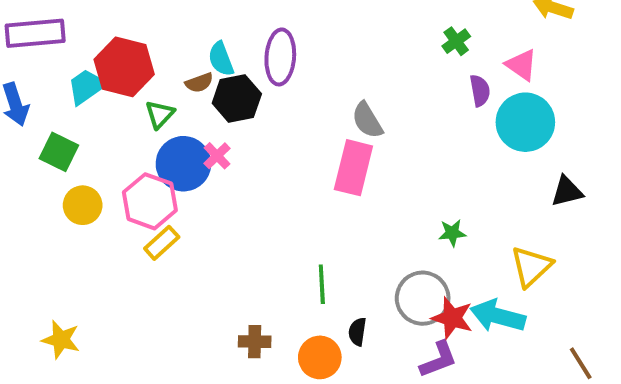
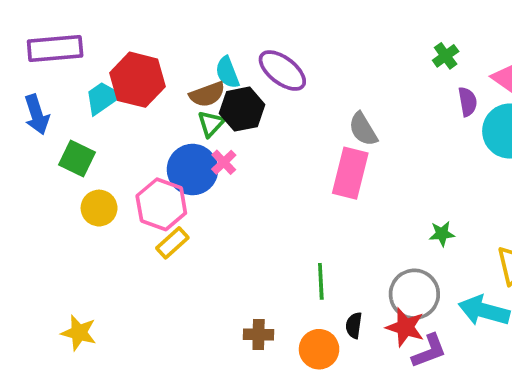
purple ellipse: (280, 57) -> (282, 71), turned -57
brown semicircle: (199, 83) -> (207, 94), size x1.4
green triangle: (160, 114) -> (211, 124), moved
red star: (452, 318) -> (405, 327), moved

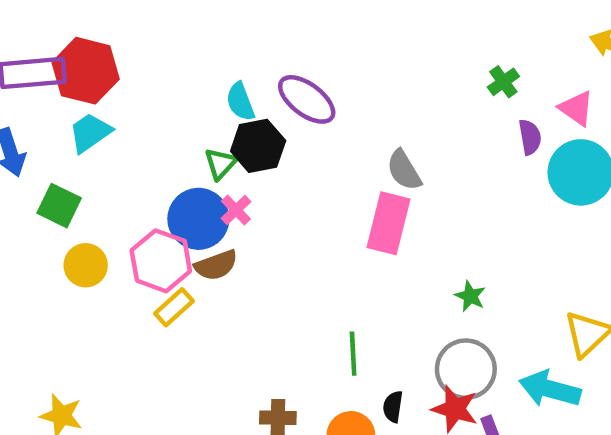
red hexagon: (138, 80) -> (86, 71), moved
brown semicircle: (207, 94) -> (216, 265), moved
green star: (442, 234) -> (470, 296), moved, turned 30

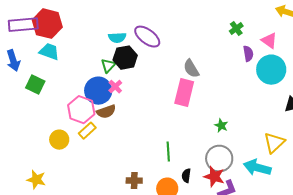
cyan semicircle: (240, 102) -> (117, 38), turned -72
cyan trapezoid: (90, 133) -> (49, 52), turned 55
yellow circle: (86, 265) -> (59, 140), moved

